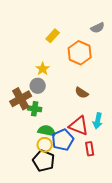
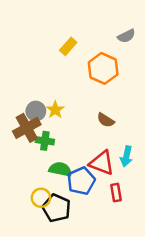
yellow star: (43, 69) -> (55, 110), moved
gray circle: (38, 86) -> (36, 111), moved
yellow circle: (45, 145) -> (41, 198), moved

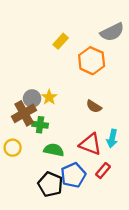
gray semicircle: (126, 36) -> (112, 32), size x1.5
blue pentagon: (81, 181) -> (73, 175), moved
red rectangle: (116, 193) -> (103, 171), turned 49
yellow circle: (41, 198) -> (13, 148), moved

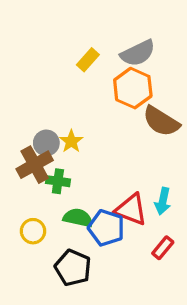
gray semicircle: (112, 32) -> (138, 53), moved
brown semicircle: (94, 106) -> (161, 121), moved, size x1.6
yellow circle: (13, 148) -> (33, 231), moved
red rectangle: (103, 171) -> (163, 248), moved
blue pentagon: (73, 175) -> (106, 228), moved, turned -30

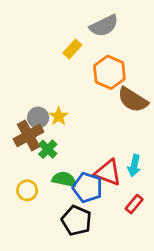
gray semicircle: (138, 53) -> (104, 26), moved
green cross: (58, 181) -> (48, 149), turned 36
black pentagon: (73, 268) -> (77, 221), moved

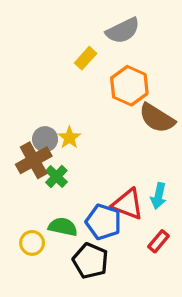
green semicircle: (64, 179) -> (63, 227), moved
yellow circle: (27, 190) -> (32, 243), moved

